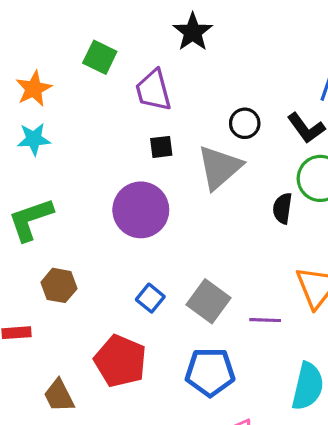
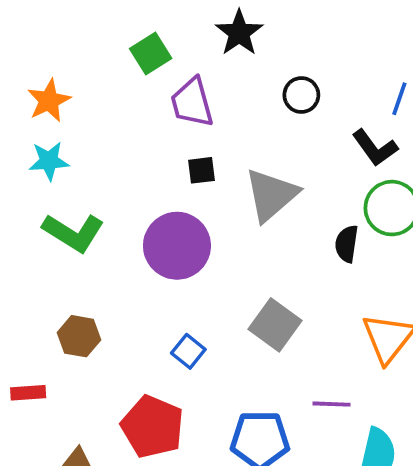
green square: (100, 57) -> (151, 54), moved, turned 32
black circle: (245, 123) -> (301, 95), moved
green L-shape: (31, 219) -> (73, 233), moved, turned -129
gray square: (208, 301) -> (275, 325), moved
purple line: (265, 320) -> (332, 404), moved

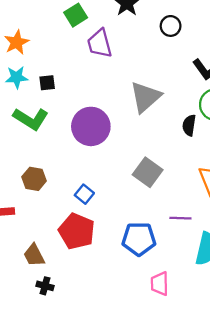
black circle: (301, 95) -> (171, 26), moved
black square: (201, 170) -> (47, 83), moved
blue square: (188, 351) -> (84, 194), moved

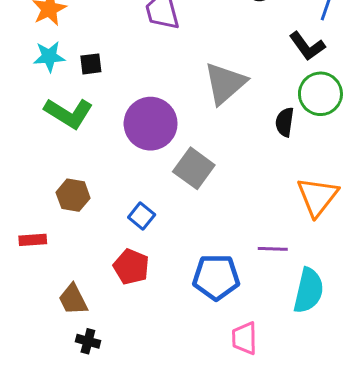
gray square: (148, 172) -> (194, 168), moved
red pentagon: (77, 231) -> (131, 267), size x0.7

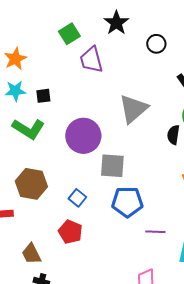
gray square: (194, 168) -> (112, 166), turned -32
brown hexagon: (73, 195) -> (31, 184), size x1.4
purple line: (273, 249) -> (155, 232), moved
blue pentagon: (216, 277) -> (127, 202), moved

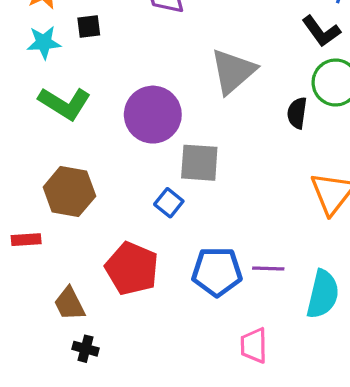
black square: (43, 96) -> (89, 26), moved
blue square: (77, 198) -> (169, 203), moved
blue pentagon: (127, 202) -> (217, 272), moved
red pentagon: (70, 232) -> (132, 268), size x1.4

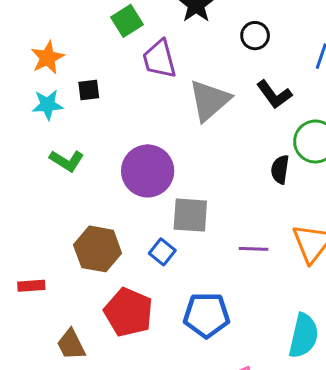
black L-shape: (321, 31) -> (274, 94), moved
gray triangle: (233, 71) -> (209, 100), moved
green L-shape: (65, 103) -> (67, 161), size x0.7
brown hexagon: (69, 192) -> (98, 249), moved
purple line: (268, 268) -> (254, 249), moved

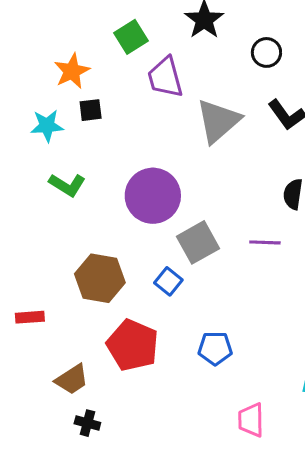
orange star: (48, 58) -> (72, 71), moved
gray square: (190, 215) -> (198, 242), turned -33
purple line: (254, 249) -> (265, 242), moved
blue pentagon: (206, 315) -> (215, 348), size x0.7
brown trapezoid: (71, 345) -> (72, 379), turned -96

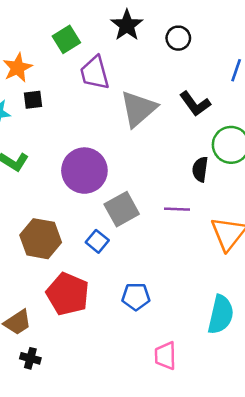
black circle: (266, 52) -> (178, 38), moved

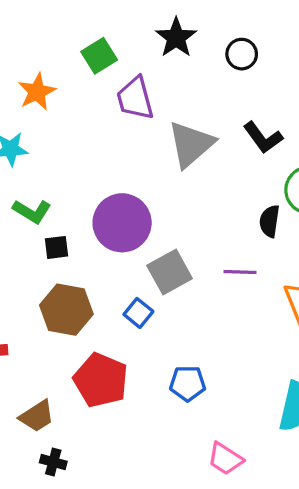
black square: (33, 100) -> (57, 247), moved
pink trapezoid: (165, 356) -> (225, 459), turned -56

